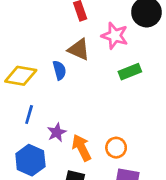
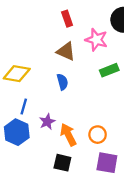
blue semicircle: (59, 70) -> (62, 82), moved
blue hexagon: (30, 160) -> (17, 132), moved

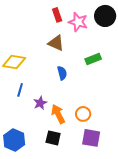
pink star: (96, 40) -> (78, 22), moved
blue semicircle: (62, 82) -> (62, 73), moved
blue hexagon: (17, 132) -> (14, 140), moved

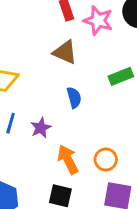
purple star: (40, 103) -> (41, 128), moved

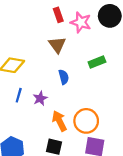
brown triangle: (65, 52) -> (57, 45), turned 30
orange circle: (106, 160) -> (86, 121), size x1.5

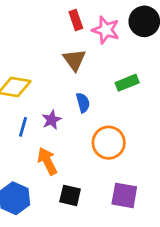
purple star: (40, 98) -> (52, 120), moved
orange arrow: (59, 121) -> (47, 161), moved
orange circle: (86, 121) -> (109, 143), moved

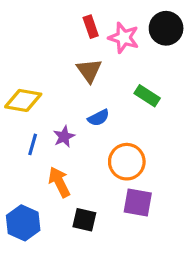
green rectangle: (127, 83) -> (147, 96), turned 55
blue semicircle: (83, 103) -> (99, 118), turned 78
purple square: (124, 195) -> (138, 202), moved

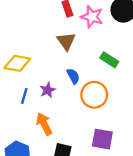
blue semicircle: (99, 118) -> (73, 76), turned -91
orange circle: (127, 162) -> (94, 95), moved

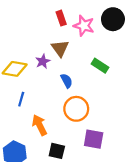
purple star: (48, 90) -> (43, 61), moved
orange circle: (94, 95) -> (76, 109), moved

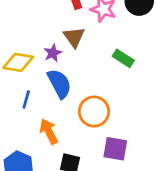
blue semicircle: (67, 81) -> (59, 84), moved, size x1.6

